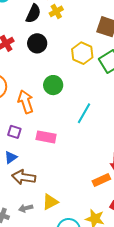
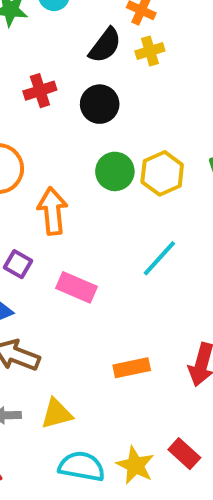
yellow hexagon: (82, 53) -> (162, 173), moved
green circle: (53, 85) -> (115, 171), moved
orange rectangle: (101, 180) -> (132, 368), moved

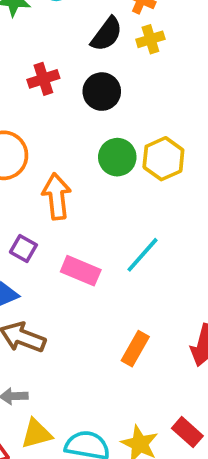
cyan line: (159, 258) -> (143, 255), moved
orange rectangle: (132, 368) -> (135, 349), turned -48
yellow triangle: (57, 414) -> (36, 434), moved

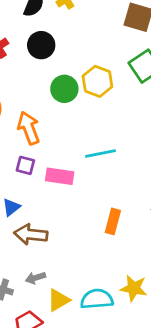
purple square: (23, 249) -> (25, 165), moved
cyan line: (143, 255) -> (100, 153), turned 52

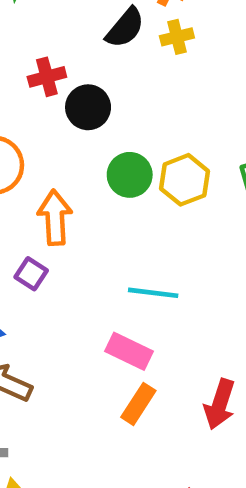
black circle: (41, 45) -> (88, 107), moved
pink rectangle: (60, 176) -> (129, 351), moved

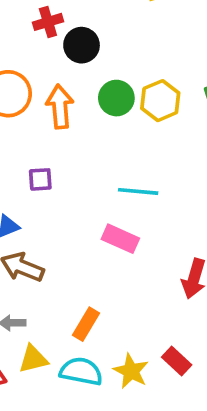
orange arrow: (55, 218) -> (60, 107), moved
purple square: (31, 274) -> (40, 179), turned -35
orange rectangle: (138, 404) -> (86, 324), moved

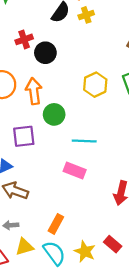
green circle: (116, 98) -> (54, 114), moved
purple square: (40, 179) -> (24, 136), size x1.5
cyan semicircle: (81, 371) -> (54, 253), turned 45

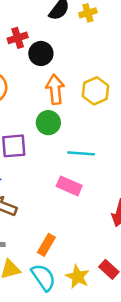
orange arrow: (34, 91) -> (55, 89), moved

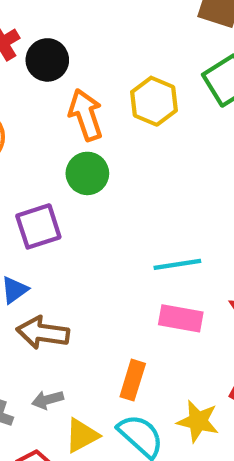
cyan line: (81, 153) -> (177, 264), moved
pink rectangle: (69, 186) -> (181, 318), moved

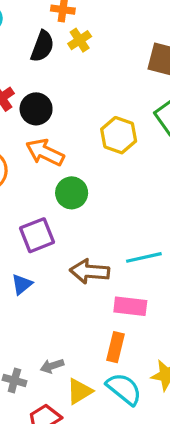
orange arrow: (86, 115) -> (45, 152), moved, turned -42
pink rectangle: (181, 318) -> (130, 306), moved
brown arrow: (43, 333) -> (90, 271), moved

